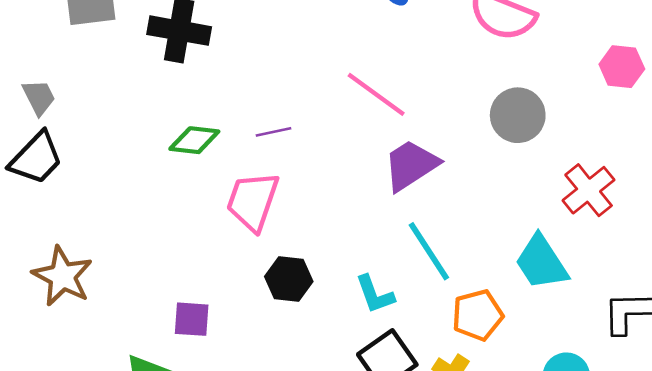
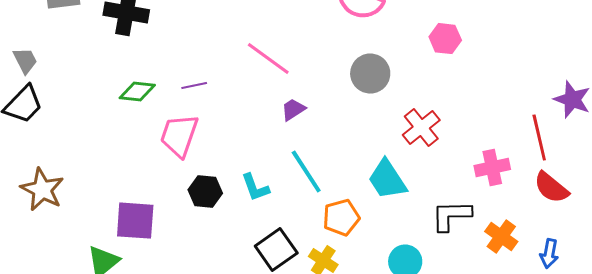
purple trapezoid: (411, 165) -> (293, 110), size x0.6
cyan L-shape: (375, 294) -> (255, 188), moved
purple square: (192, 319) -> (135, 221), size x1.5

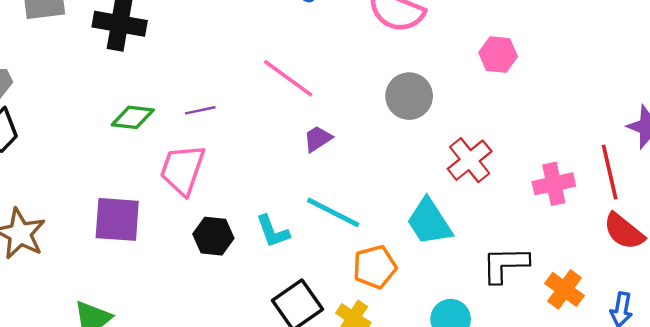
pink cross: (492, 168) -> (554, 184), moved
cyan line: (306, 172) -> (333, 212), turned -30
purple square: (135, 221) -> (117, 219), moved

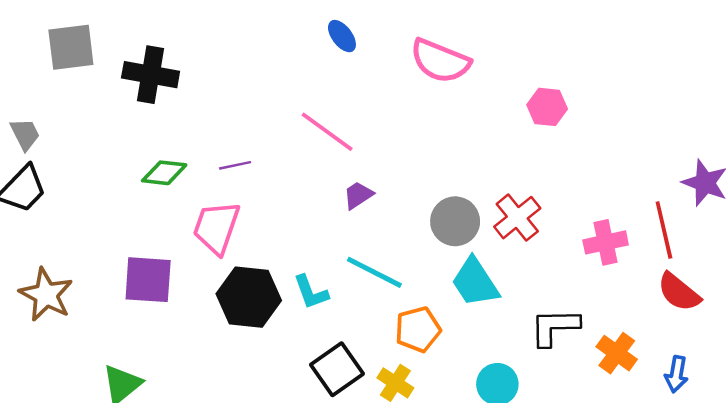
gray circle: (409, 96) -> (455, 221), moved
black hexagon: (213, 236) -> (249, 297), size x1.5

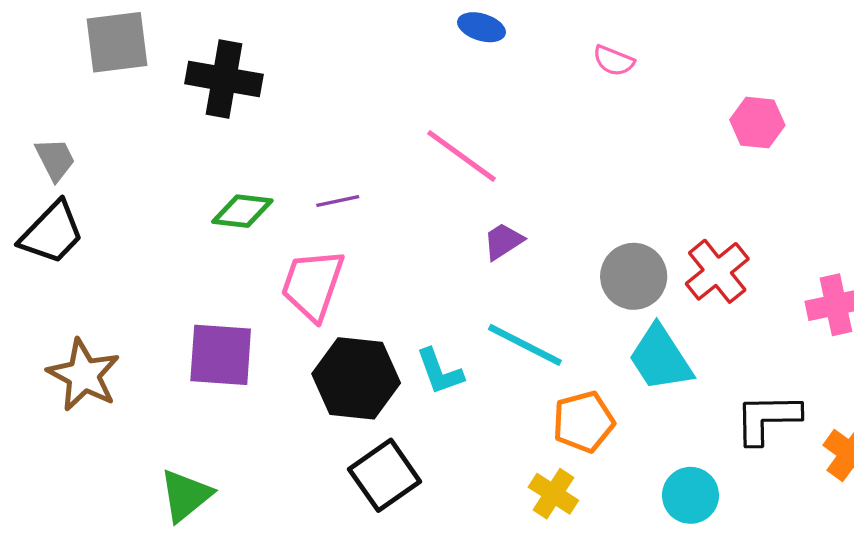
blue ellipse: (342, 36) -> (482, 27), turned -36
pink semicircle: (440, 61) -> (614, 61), size x0.5
black square: (337, 369) -> (385, 475), moved

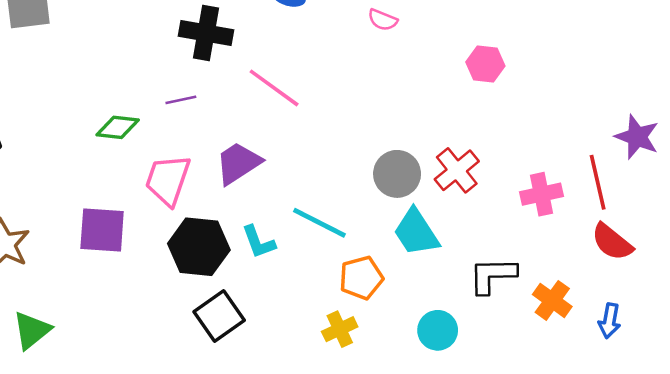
black cross: (224, 79) -> (206, 33), moved
purple line: (338, 201) -> (181, 100), moved
purple trapezoid: (503, 241) -> (238, 163), moved, size x1.6
yellow cross: (553, 494) -> (340, 329), turned 32
green triangle: (186, 495) -> (32, 330), moved

